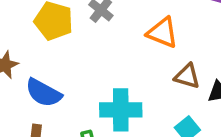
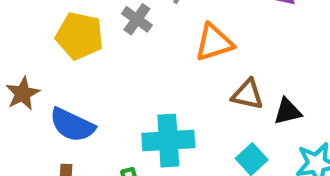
orange triangle: (162, 33) -> (214, 43), turned -36

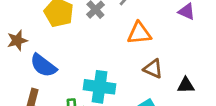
black triangle: (288, 111) -> (186, 85), moved

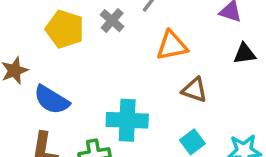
black triangle: (186, 85) -> (245, 54), moved

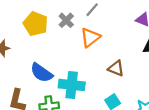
orange triangle: (172, 46) -> (90, 38), moved, turned -30
blue semicircle: (52, 100) -> (42, 73), moved

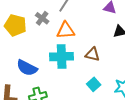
orange triangle: (90, 38) -> (66, 30), turned 42
cyan cross: (72, 85) -> (62, 57), moved

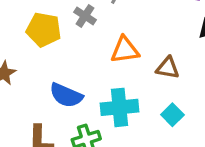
orange triangle: (66, 30) -> (125, 50), moved
cyan cross: (62, 57) -> (119, 107), moved

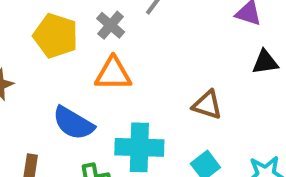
orange triangle: (125, 50) -> (113, 74), moved

